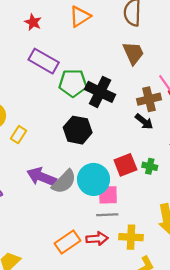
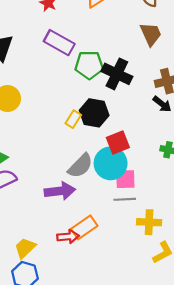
yellow rectangle: (19, 135) -> (73, 119), moved
red square: (125, 165) -> (118, 143), moved
purple arrow: (42, 177) -> (60, 191), moved, turned 152
red arrow: (97, 239) -> (68, 237), moved

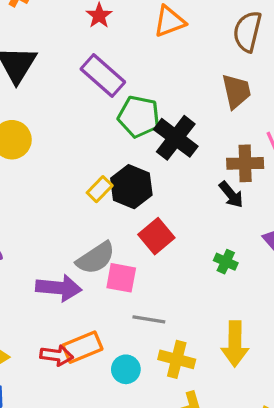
red square: (118, 143) -> (156, 236), turned -30
cyan circle: (111, 163) -> (126, 369), moved, size x0.6
pink square: (125, 179) -> (121, 278), moved

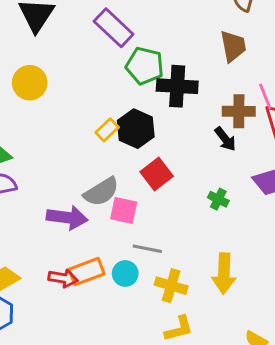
black cross: (176, 138) -> (177, 86), turned -36
cyan circle: (126, 369) -> (125, 273), moved

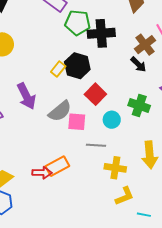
brown cross: (239, 111) -> (145, 45), turned -30
green cross: (218, 199) -> (139, 106), size x1.5
purple arrow: (67, 218) -> (26, 96), moved, turned 64
cyan circle: (125, 273) -> (112, 120), moved

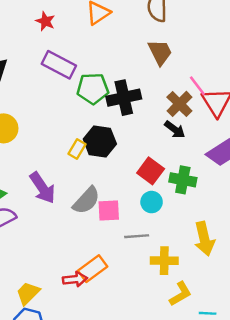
red square: (95, 94) -> (151, 171), moved

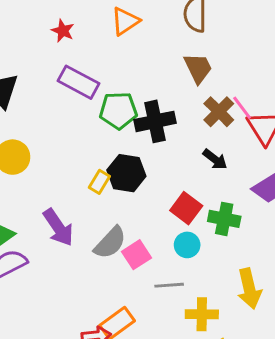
brown cross: (179, 104) -> (219, 112), moved
pink square: (109, 211) -> (136, 255), turned -30

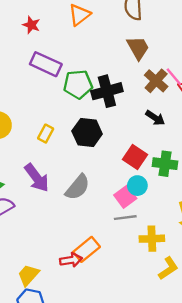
yellow rectangle: (99, 182) -> (46, 134), moved
pink square: (136, 255) -> (125, 197), moved

